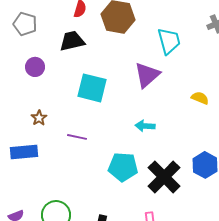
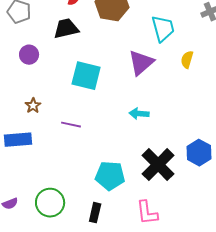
yellow semicircle: (200, 98) -> (187, 60), moved, turned -96
cyan pentagon: (123, 167) -> (110, 176), moved

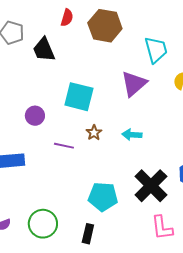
black trapezoid: (66, 29) -> (44, 50), moved, turned -100
purple circle: (29, 55) -> (35, 116), moved
brown star: (33, 106) -> (94, 133), moved
pink L-shape: (147, 213) -> (162, 228), moved

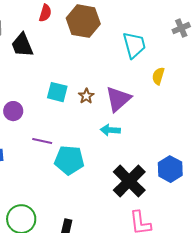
purple triangle: (134, 84) -> (118, 99), moved
cyan square: (79, 97) -> (57, 92), size x0.7
brown star: (94, 133) -> (86, 96), moved
cyan pentagon: (103, 197) -> (69, 160), moved

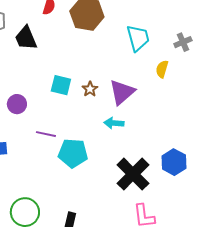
gray cross: (181, 28) -> (183, 42), moved

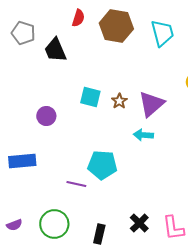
cyan trapezoid: (138, 38) -> (162, 33), moved
purple line: (46, 134) -> (76, 184), moved
black cross: (133, 174) -> (139, 223), moved, size x0.6

